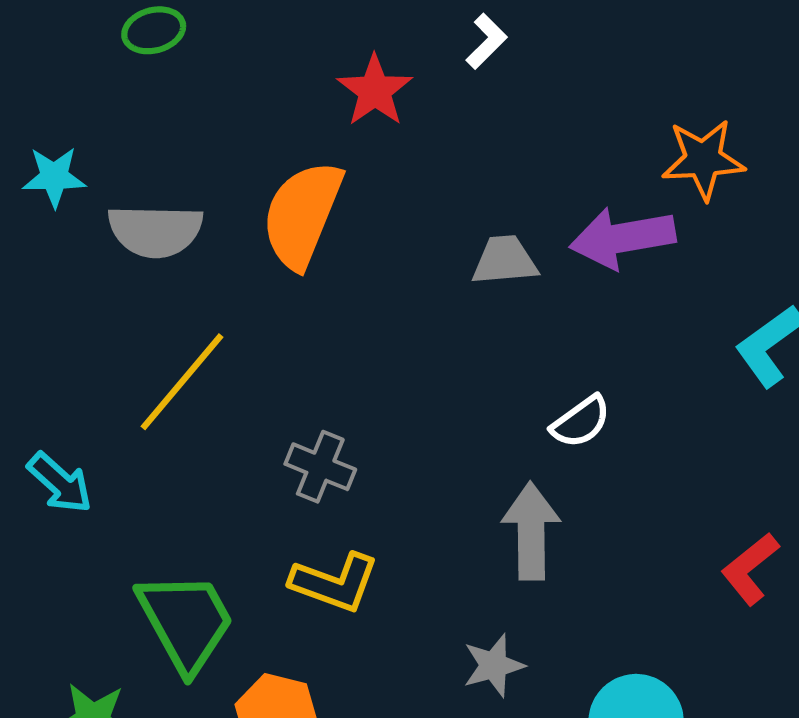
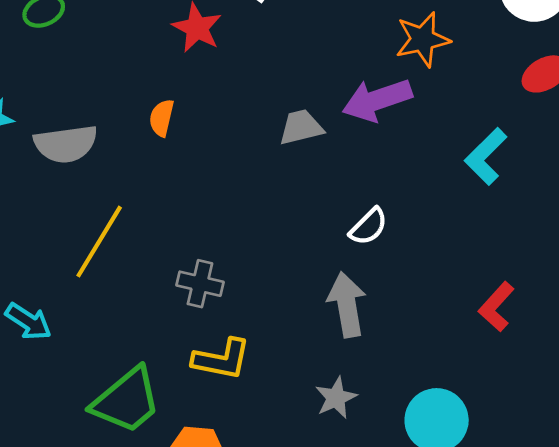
orange semicircle: (302, 215) -> (162, 118), size x0.5
green trapezoid: (186, 621) -> (127, 401), turned 88

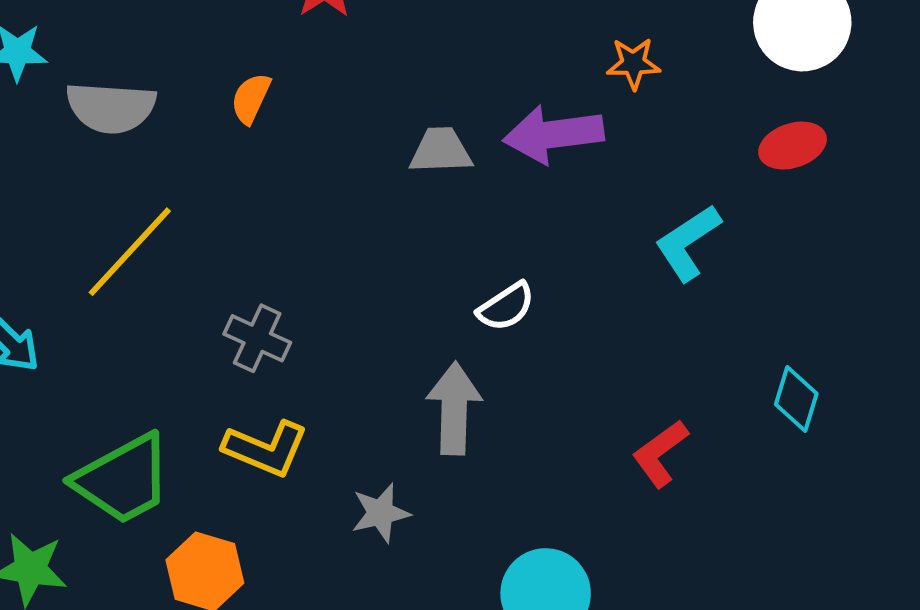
orange star: (423, 39) -> (633, 63), size x0.7
gray star: (336, 398) -> (381, 513), moved

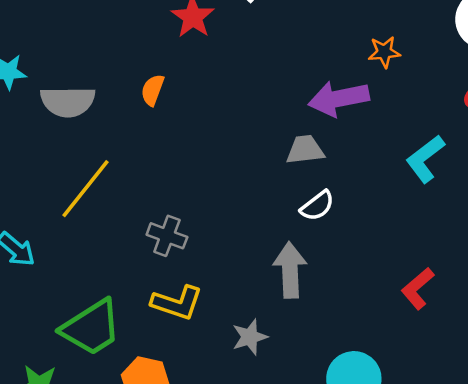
gray trapezoid: (441, 151) -> (305, 150), moved

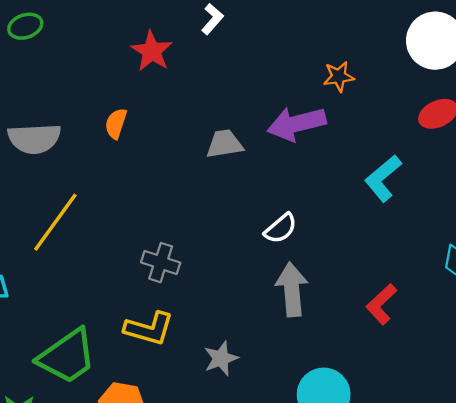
gray trapezoid: (305, 150) -> (225, 144), moved
gray cross: (167, 236) -> (161, 263), moved
gray arrow: (290, 270) -> (292, 289), moved

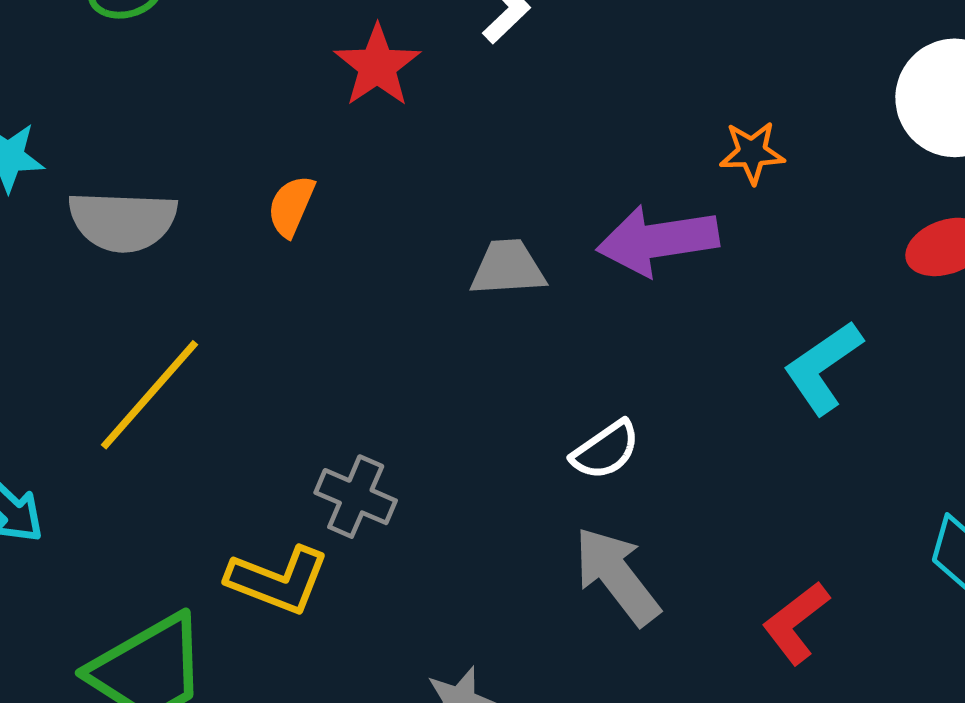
gray arrow: (292, 289) -> (617, 576), turned -38
yellow L-shape: (149, 329) -> (278, 580), moved

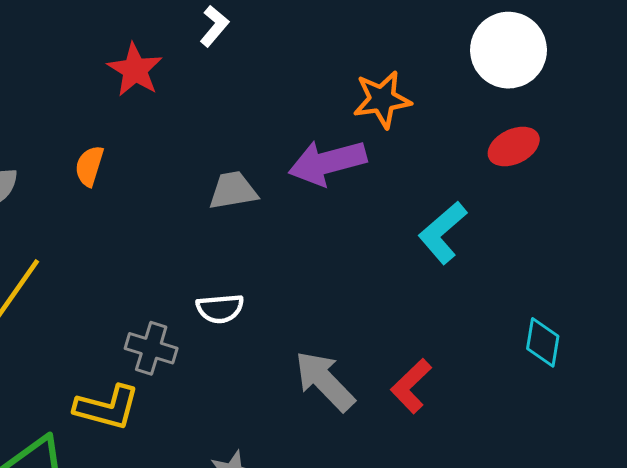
orange star: (752, 153) -> (382, 99), size x1.4
white semicircle: (606, 450) -> (220, 309), moved, turned 36
red L-shape: (796, 623) -> (411, 386), moved

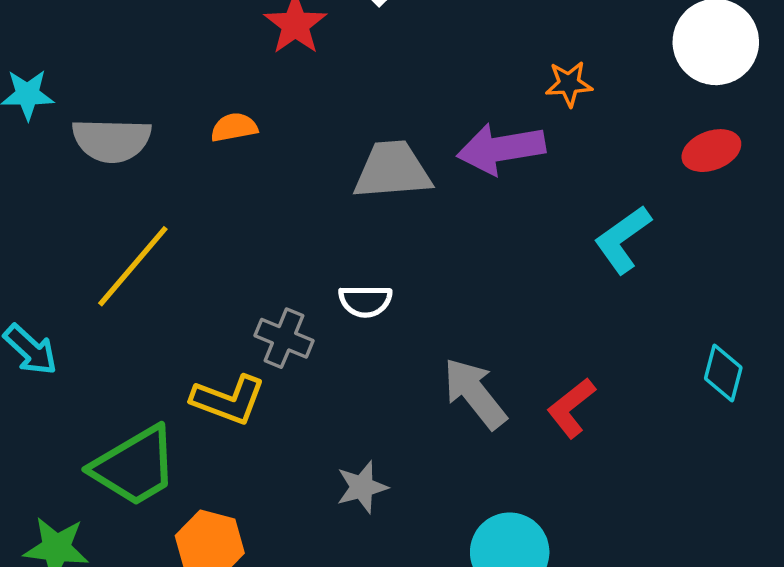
orange star: (382, 99) -> (569, 84), size x0.7
orange semicircle: (89, 166) -> (234, 127), turned 57
gray trapezoid: (233, 191) -> (392, 170), size x1.4

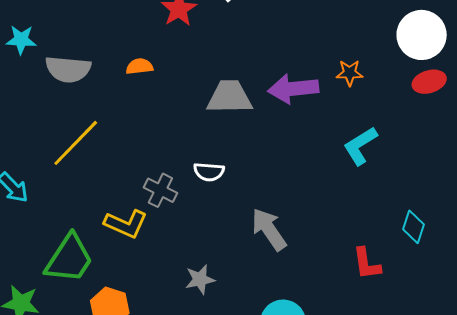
orange star: (569, 84) -> (350, 73), moved
red ellipse: (711, 151) -> (429, 82), moved
red L-shape: (571, 408) -> (367, 264), moved, turned -63
green trapezoid: (135, 466) -> (69, 259), turned -30

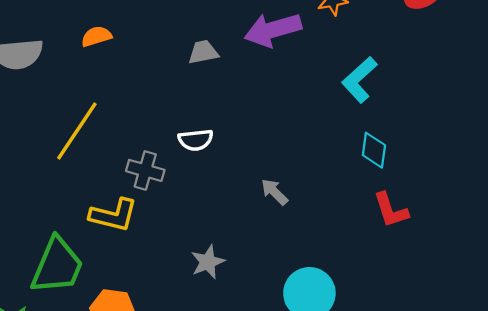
gray trapezoid: (229, 97) -> (203, 52), size x0.6
yellow line: (76, 143) -> (77, 131), moved
cyan diamond: (413, 227) -> (374, 150), moved
gray arrow: (269, 229) -> (274, 192), size x0.6

